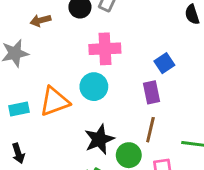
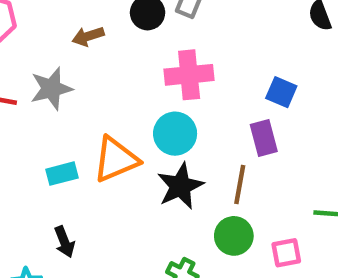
blue square: (164, 63) -> (281, 92), turned -30
brown line: (150, 130) -> (240, 185), moved
black star: (99, 139) -> (180, 186), moved

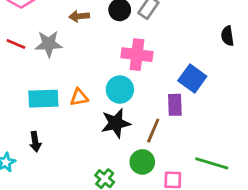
blue square: (281, 92) -> (192, 79), size x1.4
orange triangle: (116, 159) -> (79, 97), size x0.6
cyan rectangle: (62, 174) -> (43, 99), size x1.5

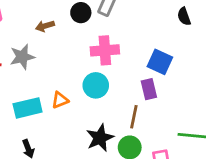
black star: (116, 123) -> (100, 138), moved

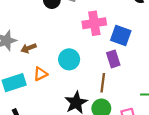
brown arrow: (45, 26) -> (29, 48), moved
pink cross: (105, 50) -> (94, 23), moved

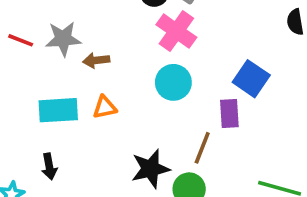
pink cross: (94, 23) -> (176, 31), moved, turned 30
cyan circle: (69, 59) -> (173, 82), moved

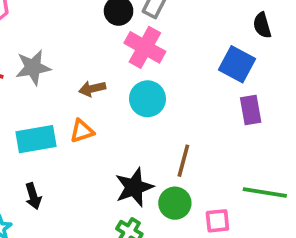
brown arrow: (96, 60) -> (92, 89), moved
blue square: (251, 79) -> (237, 64), moved
purple rectangle: (229, 113) -> (251, 110), moved

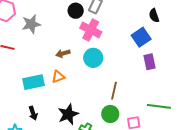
blue square: (237, 64) -> (141, 37), turned 30
gray star: (33, 67) -> (31, 24), moved
black star: (134, 187) -> (68, 114), moved

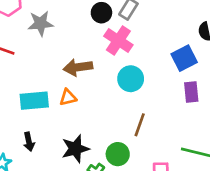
brown arrow: (63, 53) -> (78, 67), size x1.5
cyan circle: (93, 58) -> (131, 79), moved
green circle: (110, 114) -> (118, 154), moved

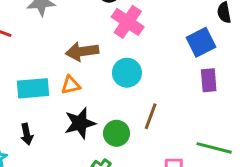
cyan circle: (131, 79) -> (127, 73), moved
black star: (75, 149) -> (80, 123), moved
green circle: (118, 154) -> (117, 133), moved

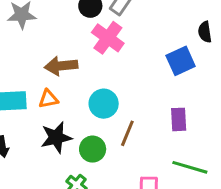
cyan circle: (127, 73) -> (104, 104), moved
purple rectangle: (209, 80) -> (179, 119), moved

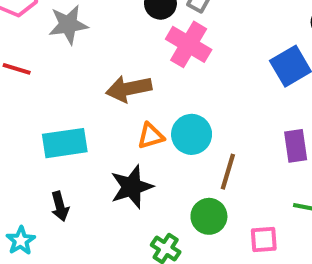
orange triangle: (48, 99) -> (151, 136), moved
green circle: (93, 149) -> (209, 216), moved

